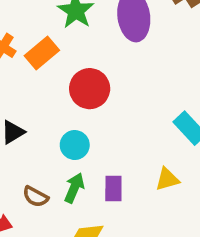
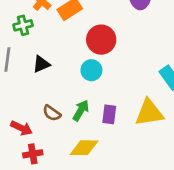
cyan circle: (75, 145) -> (91, 70), moved
yellow triangle: (167, 179) -> (149, 113), size x1.6

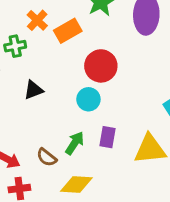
brown semicircle: (52, 113) -> (47, 157), moved
purple rectangle: (109, 114) -> (108, 137), moved

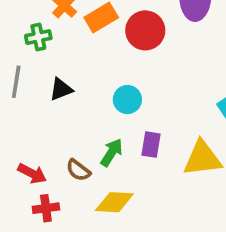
red circle: (101, 66) -> (145, 30), moved

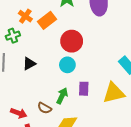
red circle: (145, 30) -> (72, 41), moved

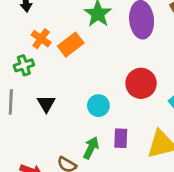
red circle: (72, 41) -> (141, 83), moved
black triangle: (29, 64) -> (46, 104), turned -32

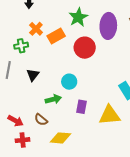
red circle: (141, 83) -> (85, 48), moved
green arrow: (91, 148) -> (53, 99), moved, turned 42

